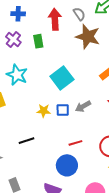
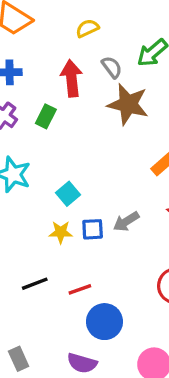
green rectangle: (38, 41) -> (46, 116), turned 40
cyan square: (62, 78) -> (68, 194), moved, size x0.6
red line: (75, 143) -> (80, 289), moved

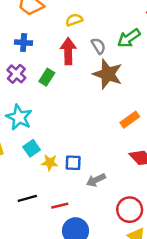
yellow semicircle: (87, 28) -> (74, 20), moved
cyan square: (68, 194) -> (32, 148), moved
gray arrow: (126, 221) -> (96, 180), moved

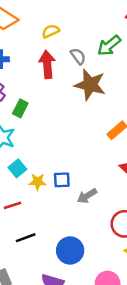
green rectangle: (47, 77) -> (20, 108), moved
black line: (27, 198) -> (26, 238), moved
red line: (60, 206) -> (13, 205), moved

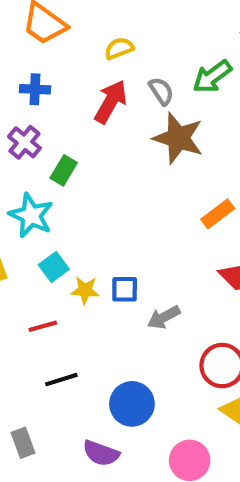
red arrow: (47, 64) -> (111, 102), turned 32

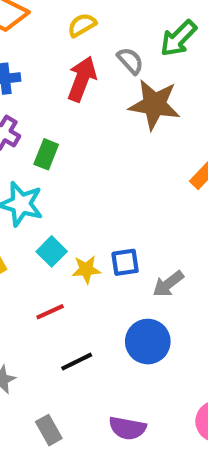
blue circle: (132, 404) -> (148, 342), moved

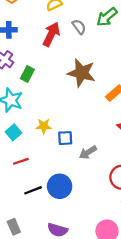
brown star: (154, 105) -> (82, 73), moved
cyan square: (52, 251) -> (14, 132), moved
yellow star: (86, 270) -> (44, 126), moved
blue circle: (148, 342) -> (60, 186), moved

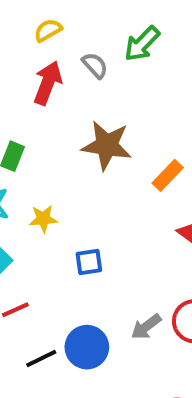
yellow star: (44, 126) -> (43, 219), moved
gray arrow: (88, 152) -> (146, 327), moved

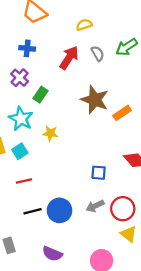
yellow semicircle: (48, 30) -> (84, 25), moved
orange rectangle: (168, 175) -> (122, 113), moved
blue square: (89, 262) -> (99, 173), moved

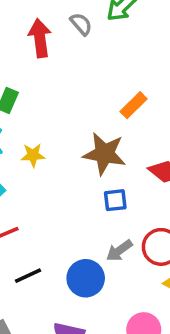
red arrow: (69, 58) -> (40, 38), turned -30
brown star: (95, 100) -> (104, 154), moved
blue circle: (59, 210) -> (86, 278), moved

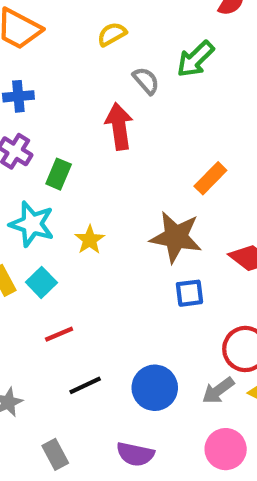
red arrow: (40, 38) -> (119, 126), moved
yellow star: (33, 155) -> (90, 240), turned -30
gray arrow: (119, 251) -> (218, 391), moved

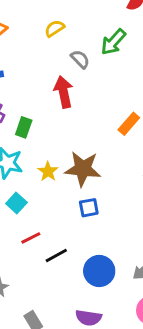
brown star: (176, 237) -> (83, 169), moved
blue square: (189, 293) -> (89, 208), moved
black line: (85, 385) -> (56, 255), moved

